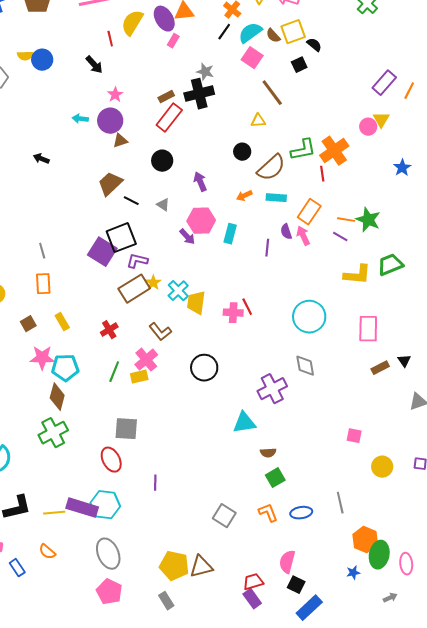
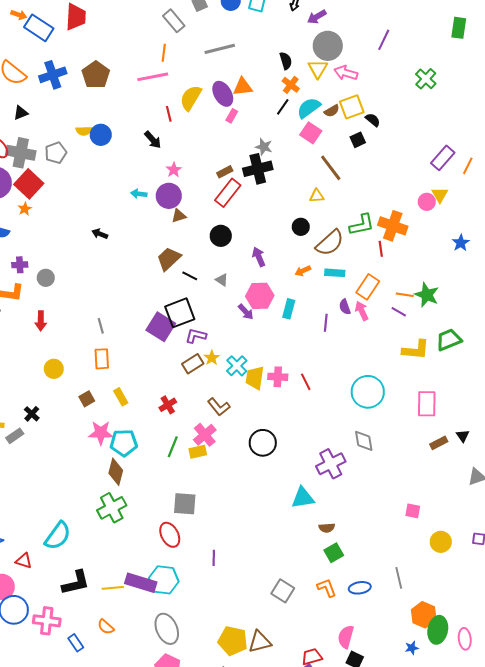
brown semicircle: (273, 36) -> (332, 111), turned -77
orange cross: (334, 151) -> (393, 226), turned -36
brown rectangle: (134, 289) -> (193, 364), size x0.7
pink cross: (233, 313) -> (278, 377), moved

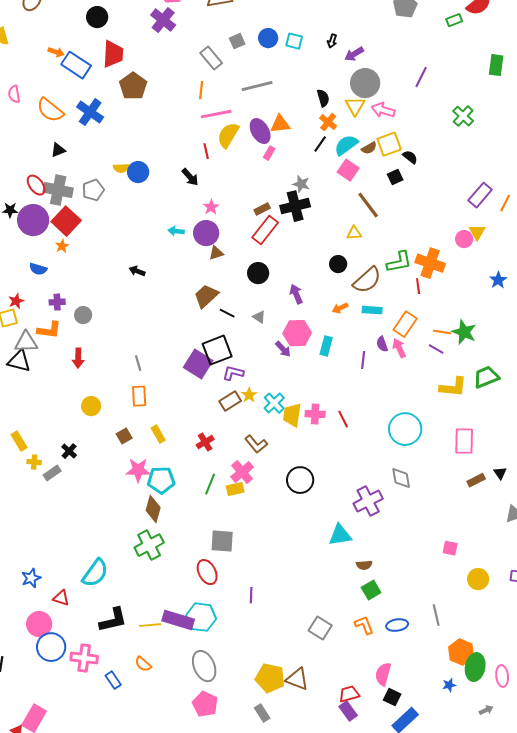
blue cross: (53, 75) -> (90, 112), turned -36
brown pentagon: (96, 75) -> (133, 86), moved
pink line: (153, 77) -> (216, 114), moved
brown triangle: (260, 642) -> (297, 679), turned 35

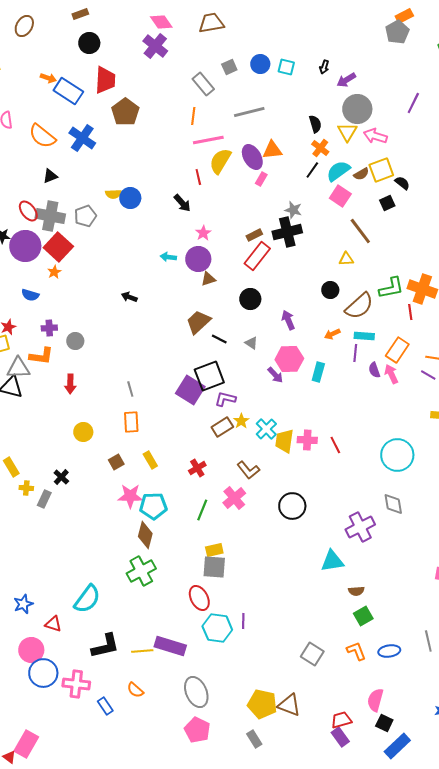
purple line: (363, 360) -> (355, 353), moved
gray rectangle: (52, 473) -> (44, 499), turned -30
yellow rectangle: (235, 489) -> (214, 550), moved
cyan hexagon: (201, 617) -> (217, 628), moved

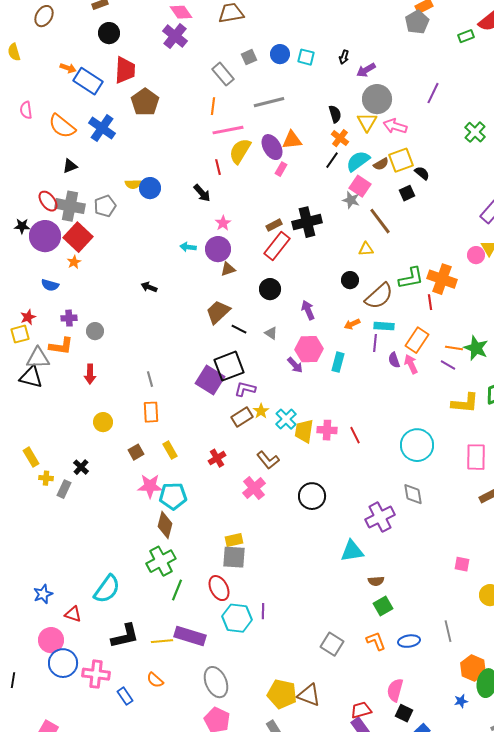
gray star: (293, 210) -> (351, 200), moved
green line: (202, 510) -> (177, 590), moved

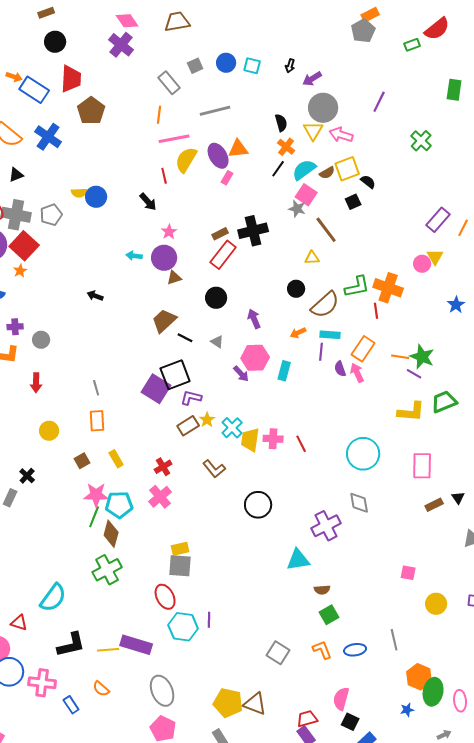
purple line: (448, 365) -> (414, 374), moved
pink cross: (254, 488) -> (160, 497), moved
green line: (177, 590) -> (94, 517), moved

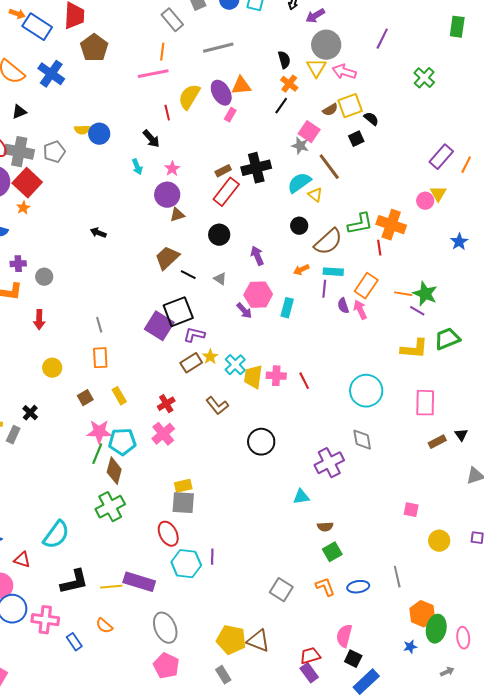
pink line: (174, 139) -> (153, 74), moved
cyan semicircle: (304, 170) -> (299, 183), moved
cyan arrow: (134, 256) -> (137, 167), moved, turned -119
yellow triangle: (312, 258) -> (315, 195), turned 42
cyan triangle: (298, 560) -> (301, 497), size x0.7

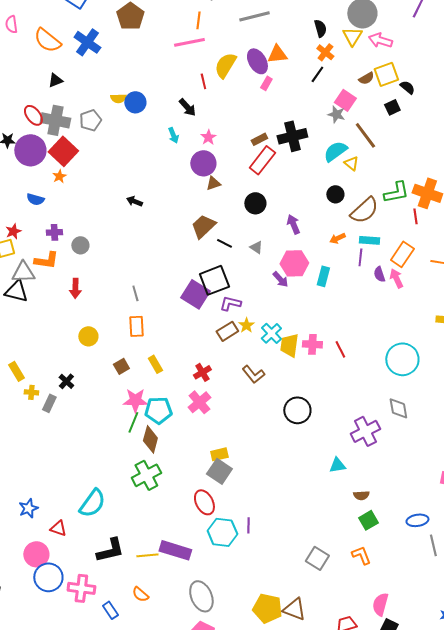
gray square: (183, 503) -> (219, 471), turned 30
blue ellipse: (358, 587) -> (417, 520), moved

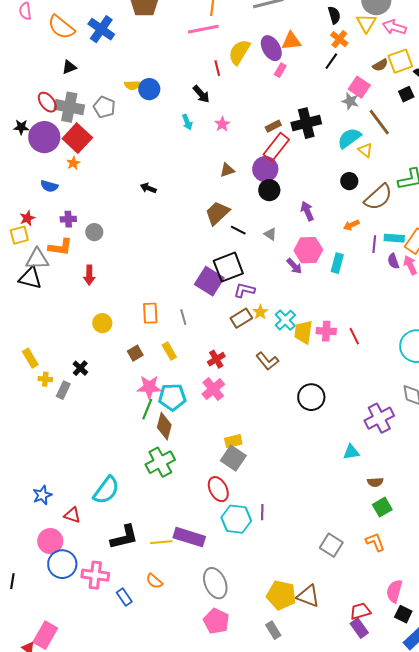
gray pentagon: (90, 120) -> (104, 107), turned -30
purple circle: (203, 163) -> (265, 169), moved
cyan rectangle: (369, 240) -> (394, 238), moved
gray line: (135, 293) -> (183, 317), moved

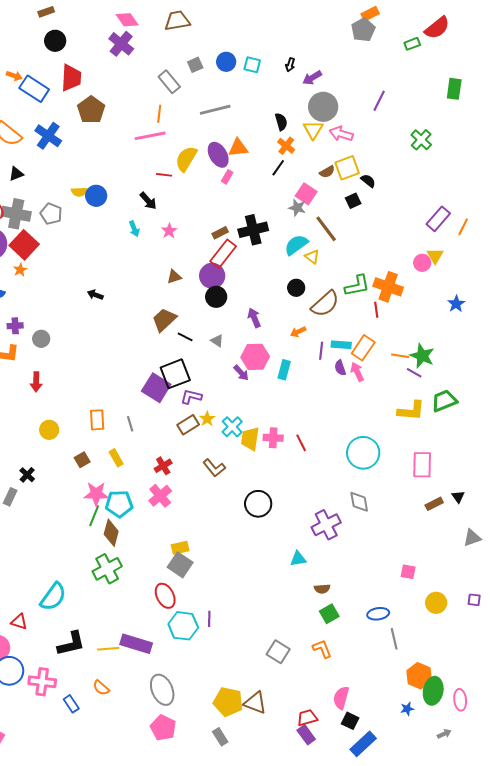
red line: (217, 68) -> (164, 175), turned -70

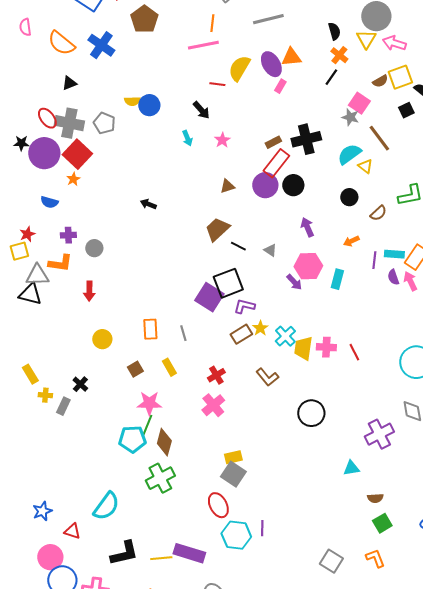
black circle: (216, 297) -> (293, 185), moved
brown semicircle: (325, 304) -> (378, 213), size x0.6
cyan pentagon: (119, 504) -> (132, 439), moved

